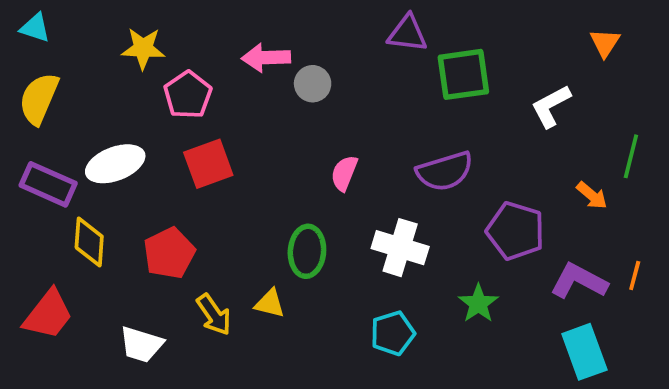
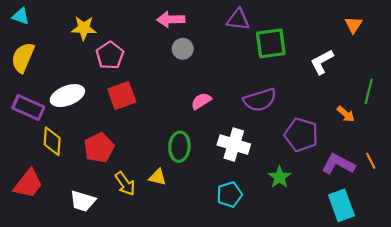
pink arrow: (266, 58) -> (171, 19), moved
pink semicircle: (344, 173) -> (201, 101), turned 36
orange line: (635, 275) -> (371, 161), turned -42

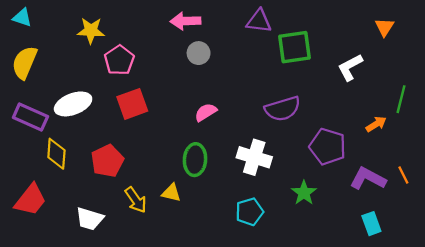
pink semicircle: (201, 101) -> (206, 112), moved
orange arrow: (346, 114) -> (376, 124), turned -72
cyan rectangle: (341, 205) -> (371, 224), size x0.7

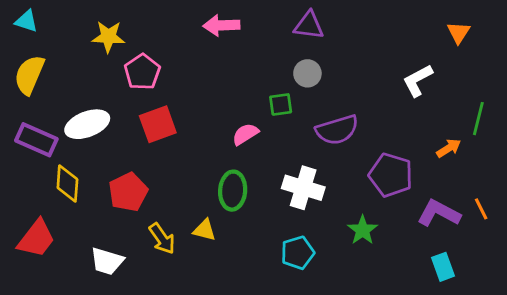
green square: (294, 47) -> (281, 104), moved, size x0.6
gray circle: (199, 53) -> (307, 73), moved

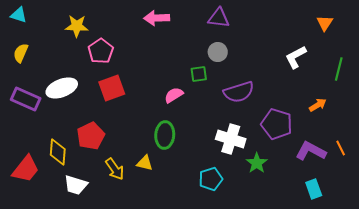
yellow semicircle: (29, 75) -> (21, 53), size x0.7
green line: (478, 119) -> (339, 69), moved
yellow diamond: (67, 184) -> (58, 152), moved
white cross: (303, 188) -> (231, 139), moved

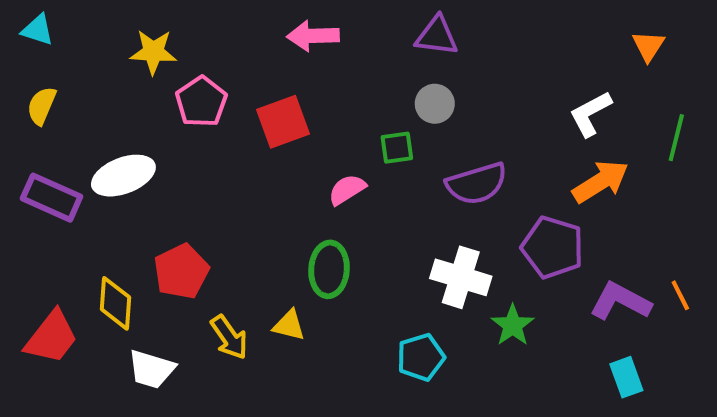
red square: (112, 88) -> (283, 122), moved
orange arrow: (318, 105) -> (600, 182), moved, size x1.6

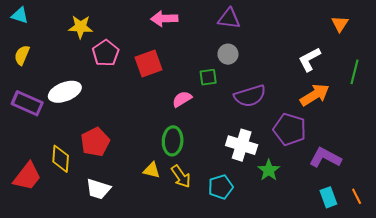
orange line: (680, 295) -> (357, 196), moved
yellow arrow: (229, 337) -> (181, 176), moved
white trapezoid: (151, 369) -> (98, 189), moved

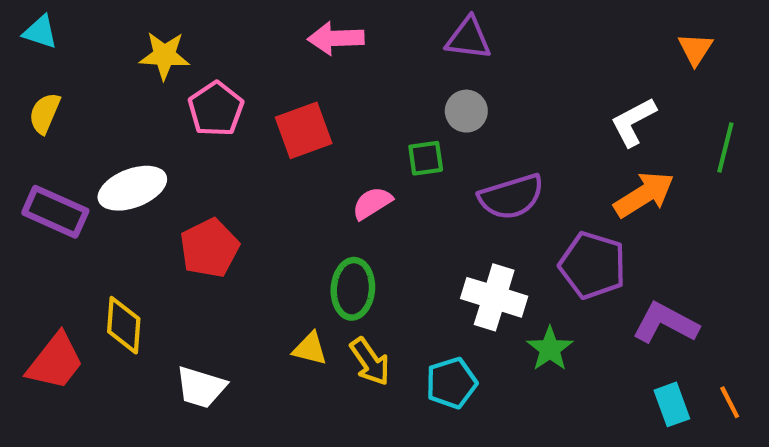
red pentagon: (95, 142) -> (209, 248), moved

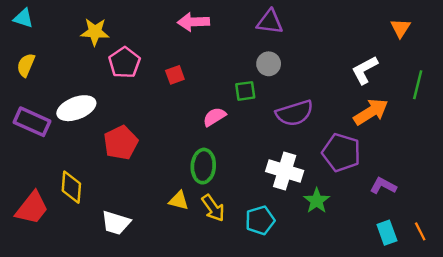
red square: (304, 130) -> (175, 75), size x0.6
purple L-shape: (665, 323) -> (383, 186), size x0.7

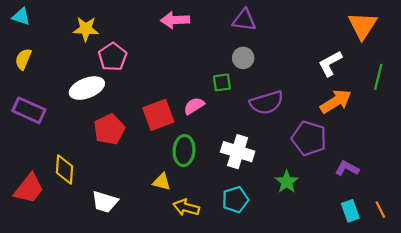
orange triangle: (400, 28) -> (363, 26), size x1.6
red square: (175, 75) -> (158, 115), moved, size x1.8
white ellipse: (76, 108) -> (87, 88), moved
white cross: (285, 171) -> (238, 152), moved
yellow arrow: (213, 208) -> (186, 207), moved, turned 140

